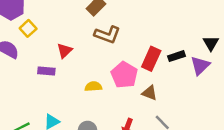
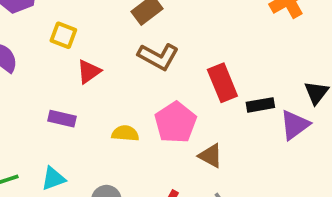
yellow square: (28, 28) -> (63, 35), moved, turned -35
red rectangle: (151, 59) -> (222, 83), moved, turned -55
purple rectangle: (46, 71) -> (62, 119), moved

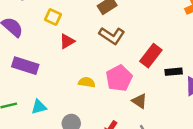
red rectangle: (222, 83) -> (151, 56), turned 55
purple rectangle: (62, 119) -> (25, 66), moved, size x1.5

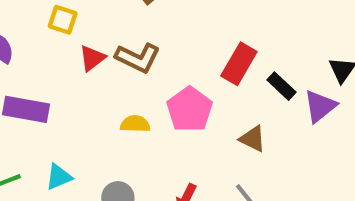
brown L-shape: (112, 36) -> (138, 58), moved
black rectangle: (174, 72) -> (282, 86), turned 56
brown triangle: (139, 101) -> (253, 139), moved

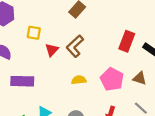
brown L-shape: (138, 58) -> (75, 46), turned 120
pink pentagon: (190, 109) -> (112, 79), moved

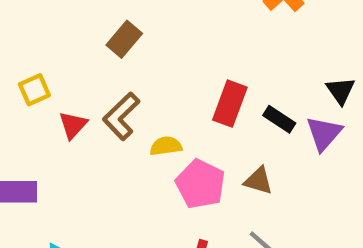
yellow square: (34, 33) -> (34, 90), turned -32
yellow semicircle: (79, 80) -> (166, 146), moved

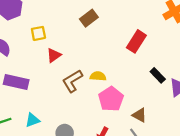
red rectangle: (230, 104) -> (136, 41), moved
brown L-shape: (121, 116) -> (72, 81), moved
brown triangle: (258, 181) -> (139, 115), moved

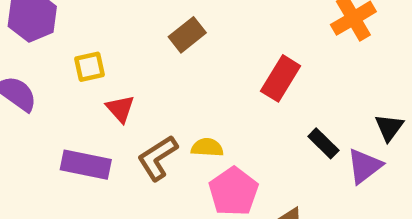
red triangle: (54, 55) -> (120, 109), turned -35
purple rectangle: (16, 82) -> (86, 165), moved

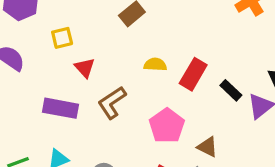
red rectangle: (281, 78) -> (193, 74), moved
yellow semicircle: (207, 148) -> (155, 64), moved

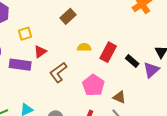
red triangle: (85, 68) -> (40, 52), turned 40
purple rectangle: (60, 108) -> (20, 65), moved

